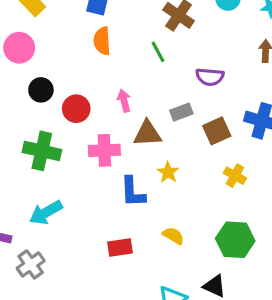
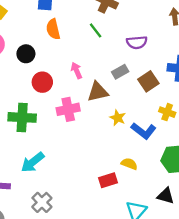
black circle: (41, 90) -> (26, 54), moved
blue L-shape: (133, 192) -> (144, 131), moved, turned -40
red rectangle: (120, 248) -> (108, 180), moved
gray cross: (31, 264) -> (42, 202), moved

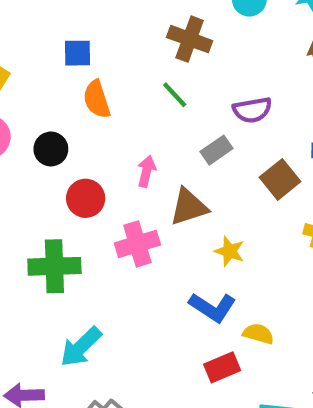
pink arrow: (77, 70) -> (146, 171), turned 42
gray rectangle: (120, 72) -> (216, 150), moved
blue L-shape: (144, 131) -> (213, 307), moved

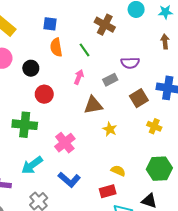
green line: (175, 95) -> (84, 50), moved
pink arrow: (146, 171) -> (79, 77), moved
pink cross: (137, 244) -> (65, 143), moved, turned -30
blue L-shape: (213, 307) -> (69, 180), moved
red rectangle: (222, 367) -> (108, 191), moved

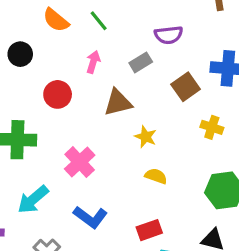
orange semicircle: (56, 47) -> (56, 20), turned -36
red circle: (44, 94) -> (58, 94), moved
yellow semicircle: (118, 171) -> (156, 176), moved

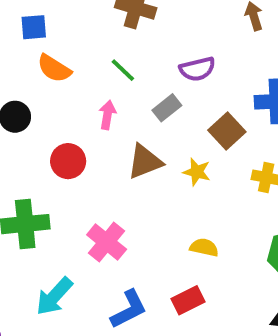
green line: (99, 21) -> (123, 70), moved
yellow star: (146, 137) -> (197, 172), moved
blue L-shape: (90, 217) -> (129, 309), turned -56
red rectangle: (149, 230) -> (188, 300), moved

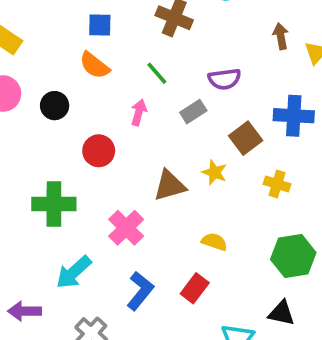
blue square: (34, 27) -> (100, 25), moved
brown triangle: (145, 162) -> (170, 186), moved
red rectangle: (188, 300) -> (195, 288), turned -32
blue L-shape: (129, 309) -> (140, 291), turned -30

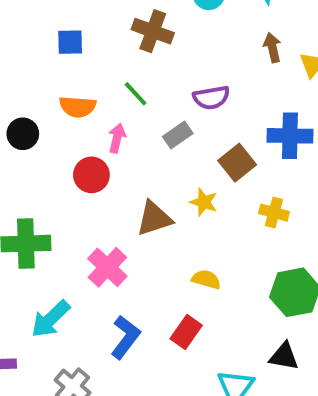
orange semicircle: (94, 65) -> (78, 107), moved, turned -32
red circle: (99, 151) -> (91, 175), moved

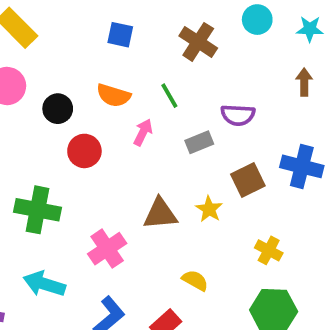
red circle: (91, 175) -> (84, 151), moved
yellow cross: (274, 213) -> (269, 250), moved
cyan arrow: (51, 319) -> (44, 284), turned 48

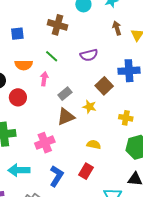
gray rectangle: (199, 142) -> (65, 94), moved
pink cross: (107, 249) -> (45, 143), turned 30

